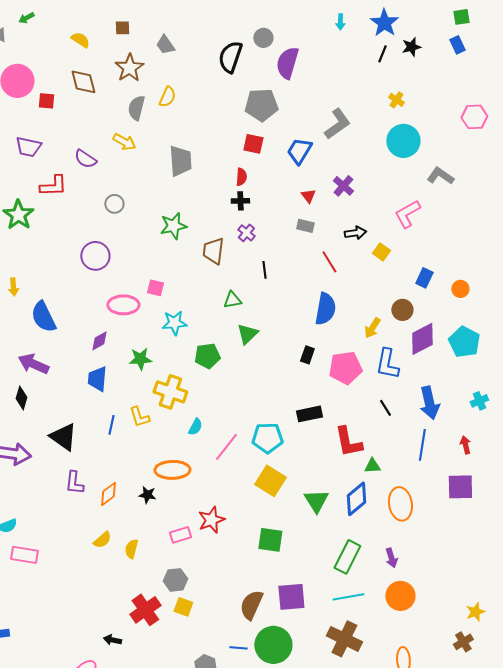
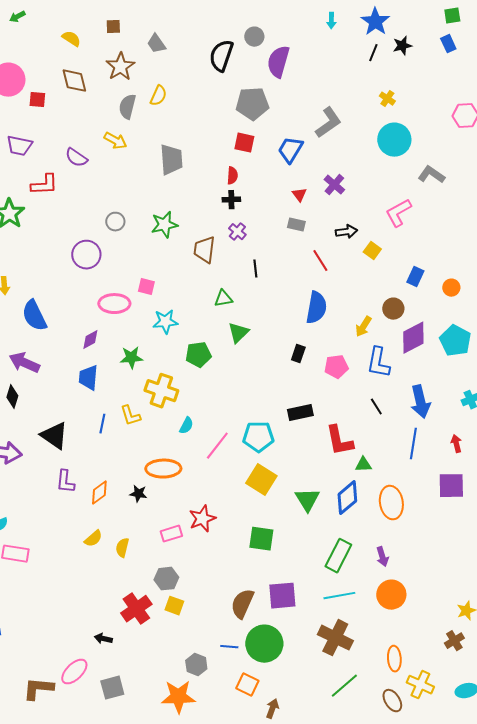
gray circle: (114, 204) -> (115, 222), moved
pink pentagon: (345, 368) -> (336, 367), size x0.7

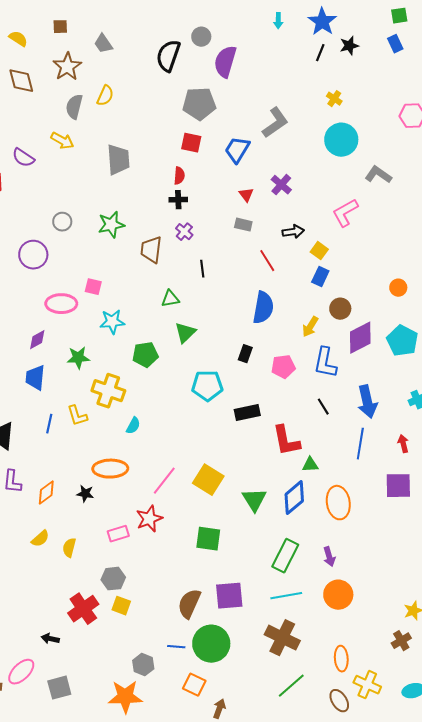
blue rectangle: (415, 277) -> (320, 277), moved
cyan pentagon: (258, 437) -> (207, 386), moved
pink line: (217, 446) -> (164, 481), moved

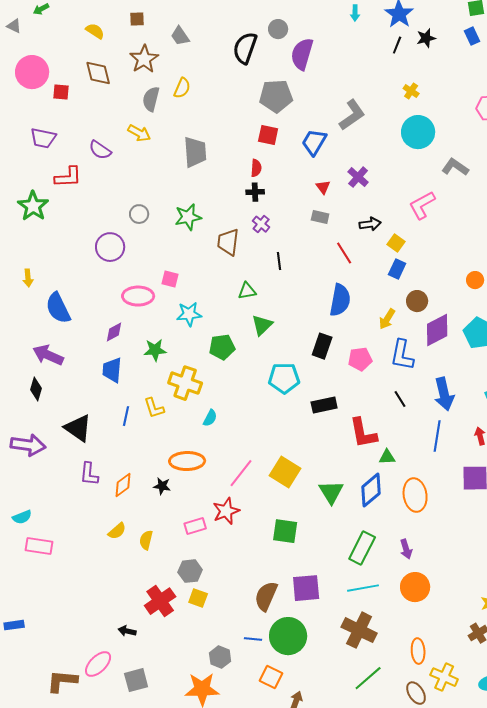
black rectangle: (245, 354) -> (322, 346), size x1.4

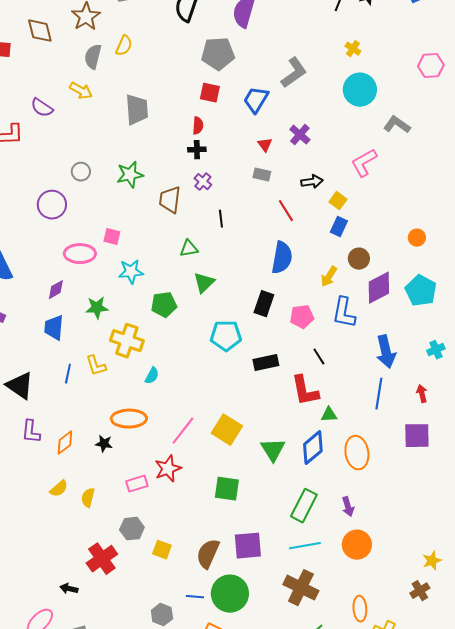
black line: (400, 399) -> (319, 357), moved
yellow square: (198, 598) -> (162, 550), moved

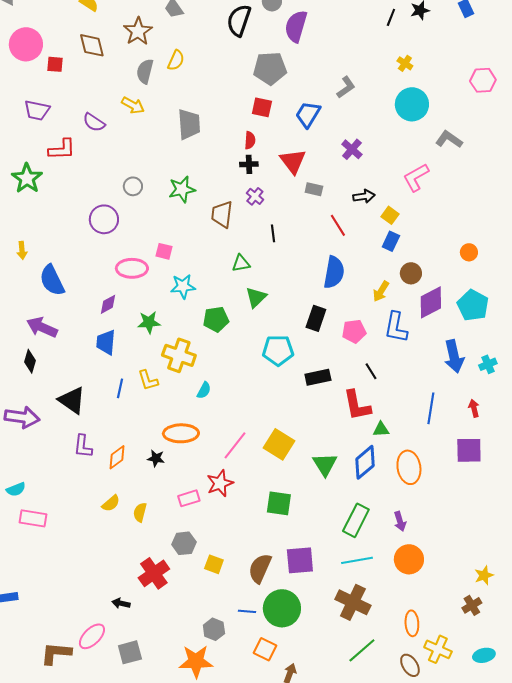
gray L-shape: (294, 73) -> (346, 87), size x0.7
red triangle: (265, 145) -> (293, 161), moved, size x1.8
blue arrow: (386, 352) -> (454, 356), moved

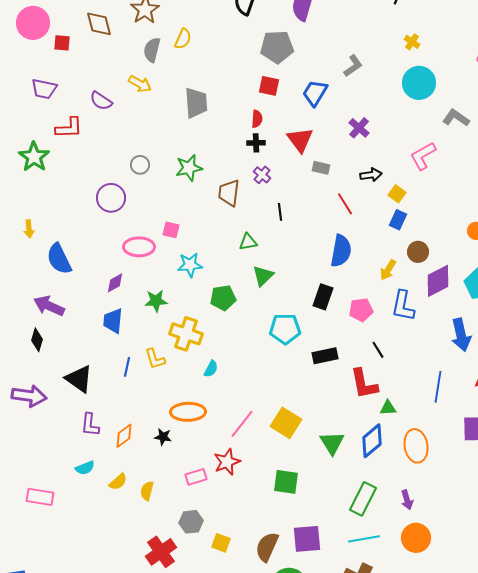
cyan semicircle: (16, 489) -> (85, 468), moved

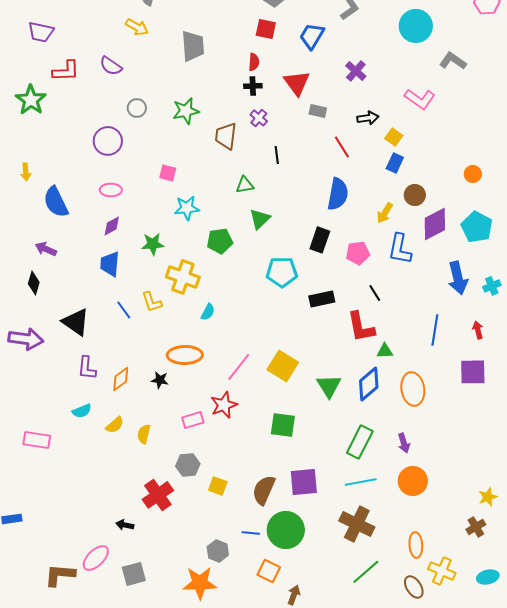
purple semicircle: (101, 101) -> (111, 66), moved
pink L-shape: (423, 156) -> (420, 99), turned -116
pink ellipse: (139, 247) -> (111, 190), moved, size x0.7
purple arrow: (49, 306) -> (46, 249), size x0.7
blue line: (127, 367) -> (124, 310), turned -48

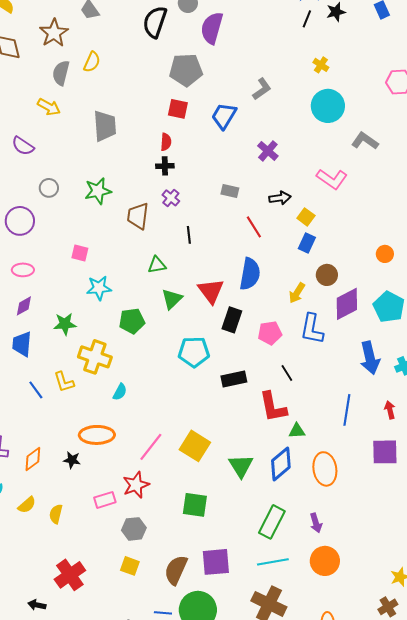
red triangle: (297, 83) -> (211, 291), moved
gray hexagon: (188, 465) -> (134, 529), moved

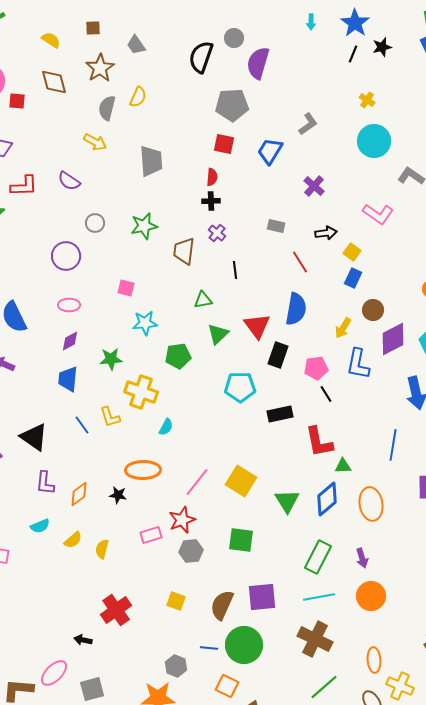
black line: (287, 373) -> (326, 394), moved
gray hexagon: (134, 529) -> (191, 551), moved

